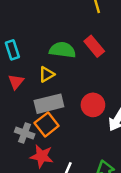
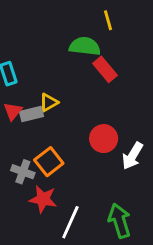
green semicircle: (62, 50) -> (85, 46), moved
gray rectangle: (49, 104) -> (31, 114), moved, size x0.7

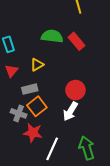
green semicircle: (85, 46) -> (52, 36), moved
gray rectangle: (31, 114) -> (30, 89), moved
white arrow: (132, 156) -> (70, 111), moved

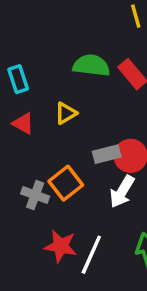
red triangle: (12, 71) -> (23, 123), turned -40
gray rectangle: (30, 89) -> (107, 154), moved
red star: (33, 133) -> (61, 246), moved

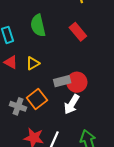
green semicircle: (91, 66) -> (38, 25), moved, turned -110
yellow triangle: (66, 113) -> (33, 63), moved

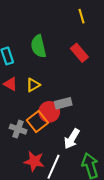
red circle: (77, 82) -> (49, 112), moved
white arrow: (72, 104) -> (72, 139), moved

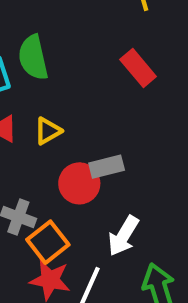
green semicircle: (38, 46) -> (33, 58), moved
orange square: (37, 122) -> (48, 242), moved

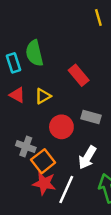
red rectangle: (138, 68) -> (79, 75), moved
gray rectangle: (107, 167) -> (91, 117), moved, turned 30

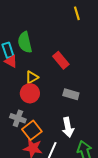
red triangle: (17, 95) -> (11, 61), moved
red circle: (61, 127) -> (30, 93), moved
white arrow: (87, 158) -> (68, 127), turned -42

